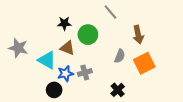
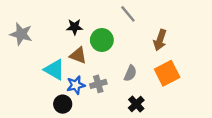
brown arrow: (138, 35) -> (160, 40), turned 30
gray star: (18, 48) -> (21, 34), moved
gray semicircle: (120, 56) -> (130, 73), moved

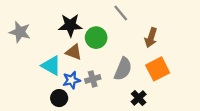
black star: (75, 27) -> (70, 25), size x1.5
gray semicircle: (130, 73) -> (123, 69), size x1.5
black cross: (136, 104) -> (139, 98), moved

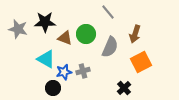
black star: (70, 25) -> (45, 22), moved
brown triangle: (74, 52) -> (65, 38), moved
gray semicircle: (123, 69) -> (110, 47), moved

